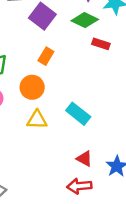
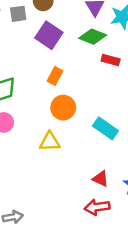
orange circle: (32, 87) -> (63, 108), moved
cyan rectangle: (78, 114) -> (105, 128), moved

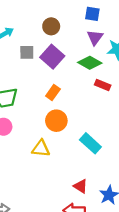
gray square: (18, 14) -> (27, 52), moved

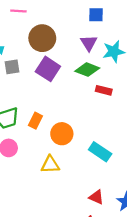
blue square: (92, 14) -> (96, 15), moved
brown circle: (51, 26) -> (42, 38), size x1.5
gray square: (27, 52) -> (12, 67), moved
orange rectangle: (53, 92) -> (35, 121), moved

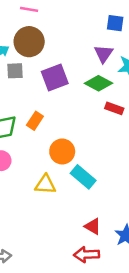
brown circle: (42, 38) -> (29, 42), moved
purple square: (48, 69) -> (55, 78), turned 30
orange rectangle: (35, 121) -> (35, 121), moved
cyan rectangle: (100, 152) -> (83, 177), moved

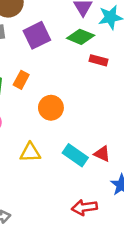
cyan rectangle: (83, 177) -> (75, 155), moved
yellow triangle: (45, 184) -> (30, 152), moved
red triangle: (93, 226) -> (102, 154), moved

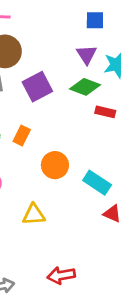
cyan rectangle: (75, 155) -> (97, 183), moved
red arrow: (84, 207) -> (61, 275), moved

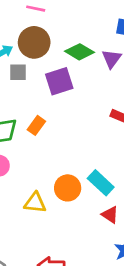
green diamond: (85, 87) -> (79, 52), moved
orange circle: (55, 165) -> (68, 188), moved

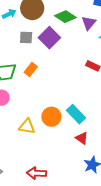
gray square: (18, 72) -> (26, 37), moved
purple square: (59, 81) -> (49, 38), turned -30

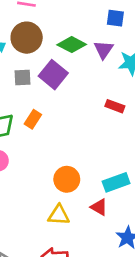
cyan rectangle: (76, 114) -> (116, 182), moved, turned -60
yellow triangle: (27, 126) -> (59, 215), moved
red triangle: (82, 138) -> (99, 207), moved

